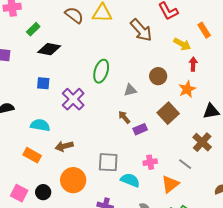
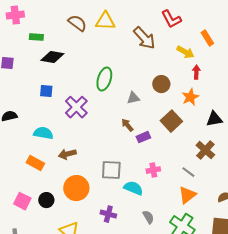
green rectangle: (33, 29) -> (36, 37), turned 48
orange triangle: (170, 184) -> (187, 195), moved

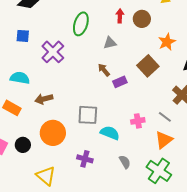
red arrow: (196, 72) -> (120, 16), moved
brown circle: (161, 84) -> (142, 19), moved
pink cross: (153, 170) -> (138, 121), moved

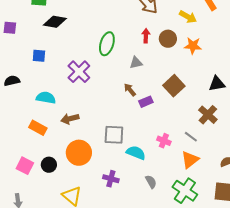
blue square: (23, 36) -> (39, 56), moved
orange star: (167, 42) -> (193, 46), moved, turned 30
pink cross: (138, 121) -> (164, 141), turned 32

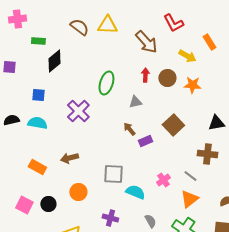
black diamond: (55, 22) -> (54, 61), turned -50
cyan semicircle: (46, 98) -> (37, 123), moved
brown cross: (208, 115) -> (207, 154), turned -36
pink cross: (164, 141) -> (163, 180), turned 32
orange circle: (79, 153) -> (78, 192), size x0.7

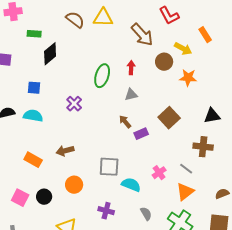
red arrow: (145, 75) -> (131, 68), moved
brown circle: (167, 78) -> (164, 62), moved
purple cross: (78, 111) -> (74, 104), size x0.7

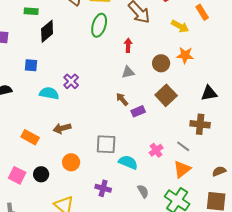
brown circle: (164, 62) -> (161, 63), moved
green ellipse: (102, 76) -> (99, 25), moved
cyan semicircle: (33, 116) -> (49, 93), moved

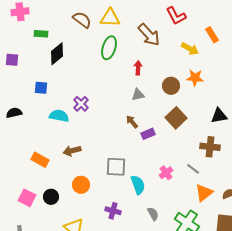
cyan semicircle: (128, 162) -> (138, 185), turned 48
orange triangle: (182, 169) -> (204, 193), moved

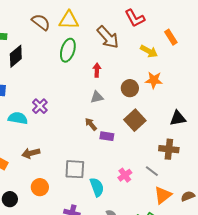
purple rectangle: (148, 134) -> (107, 136), turned 32

